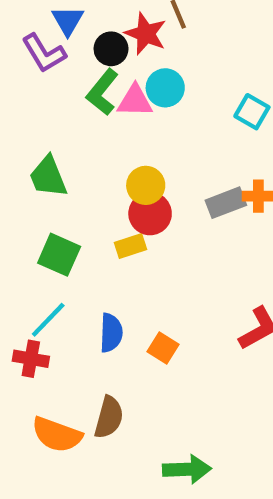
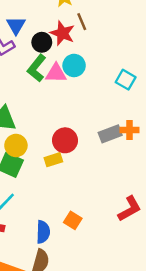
yellow circle: (146, 185) -> (16, 146), moved
blue semicircle: (111, 333) -> (43, 232), moved

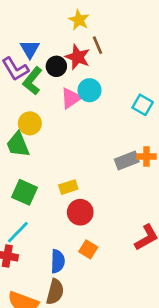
green L-shape: (37, 68) -> (32, 81), moved
pink triangle: (56, 73) -> (71, 98), turned -35
red circle: (65, 140) -> (80, 212), moved
yellow circle: (16, 146) -> (30, 123), moved

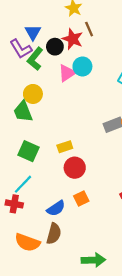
orange square: (88, 249) -> (81, 198), turned 32
blue semicircle: (58, 261) -> (56, 208), turned 54

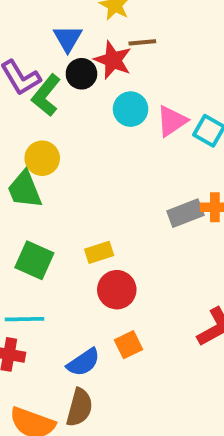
brown line: (89, 29) -> (142, 42), turned -72
blue triangle: (33, 32) -> (68, 38), moved
pink triangle: (67, 73) -> (172, 121), moved
cyan line: (23, 184) -> (25, 319), turned 45

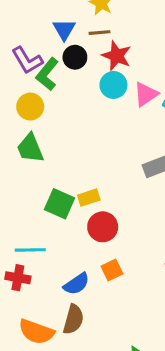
brown line: (142, 42) -> (100, 33), moved
red star: (113, 60) -> (117, 56), moved
yellow circle: (42, 158) -> (30, 107), moved
green square: (34, 260) -> (59, 204), moved

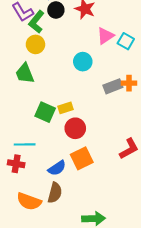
cyan circle: (113, 85) -> (83, 62), moved
yellow circle: (30, 107) -> (35, 44), moved
orange square: (112, 270) -> (82, 158), size x1.5

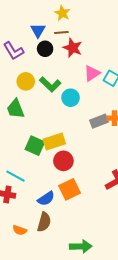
green L-shape: (37, 22) -> (50, 84), moved, turned -85
yellow rectangle: (66, 108) -> (54, 141), size x1.5
cyan line: (25, 144) -> (16, 176), turned 30
orange semicircle: (29, 201) -> (20, 230), size x0.6

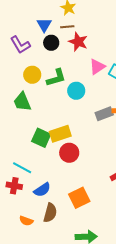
green L-shape: (50, 84) -> (56, 78), turned -60
orange square: (70, 189) -> (79, 198), moved
blue semicircle: (46, 199) -> (42, 190), moved

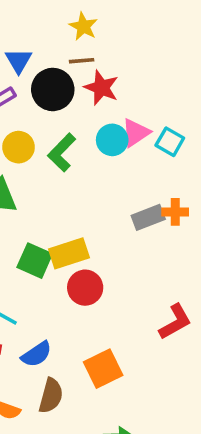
blue triangle: (44, 25) -> (19, 61), moved
black circle: (51, 43) -> (53, 89), size x1.5
green L-shape: (56, 78) -> (62, 153), turned 150
cyan circle: (76, 91) -> (112, 140), moved

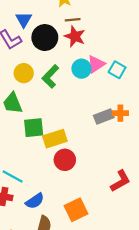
brown line: (82, 61) -> (73, 20), moved
green square: (35, 261) -> (34, 128), moved, turned -30

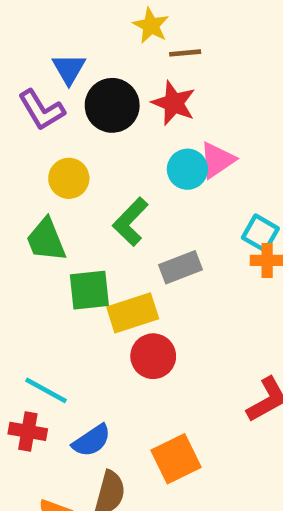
brown line: (73, 20) -> (185, 53), moved
cyan square: (117, 70) -> (260, 233), moved
green L-shape: (50, 76) -> (130, 222), moved
gray rectangle: (104, 116) -> (181, 267), moved

